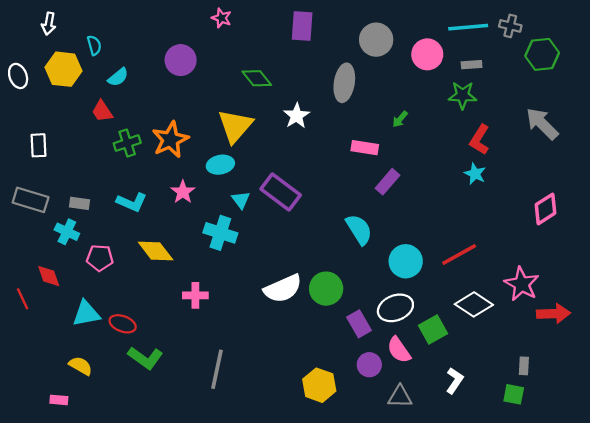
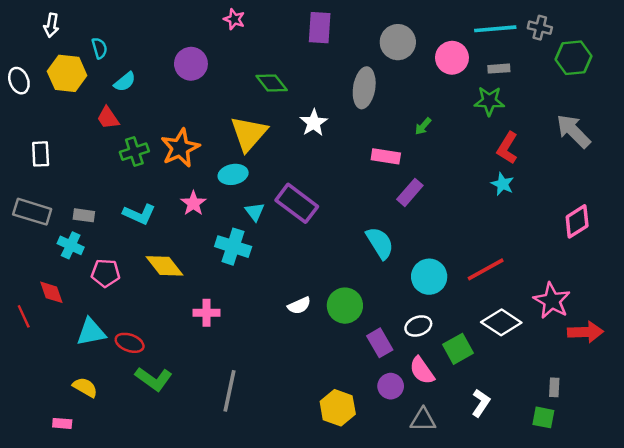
white semicircle: (283, 289) -> (299, 306), size x0.6
white ellipse: (395, 308) -> (418, 326), size x0.7

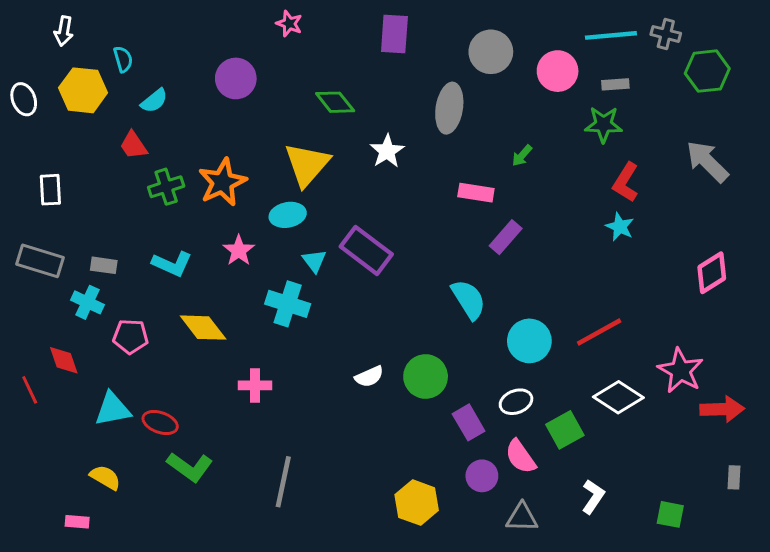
gray rectangle: (554, 387) -> (734, 477), moved

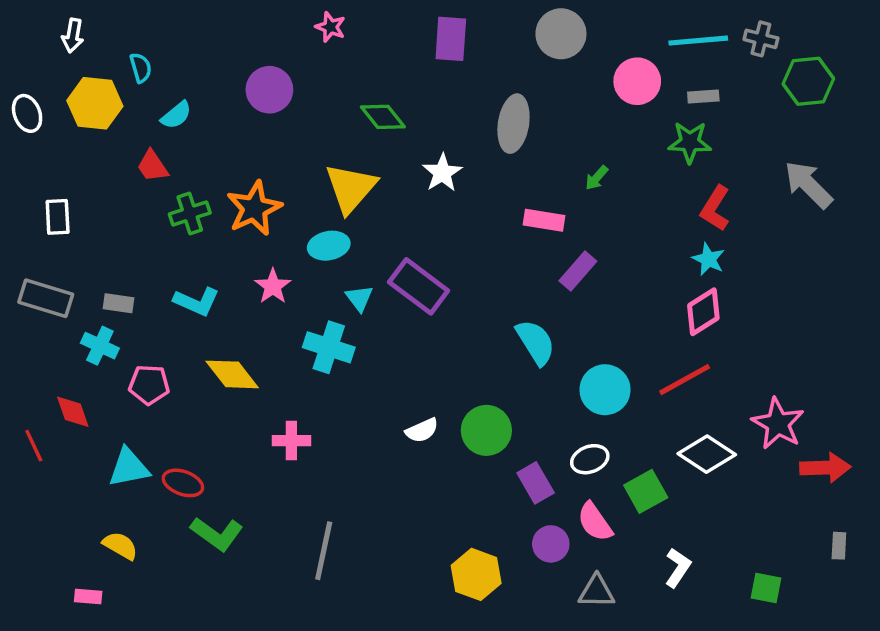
gray circle: (491, 52) -> (561, 34), moved
pink diamond: (712, 273) -> (703, 312), moved

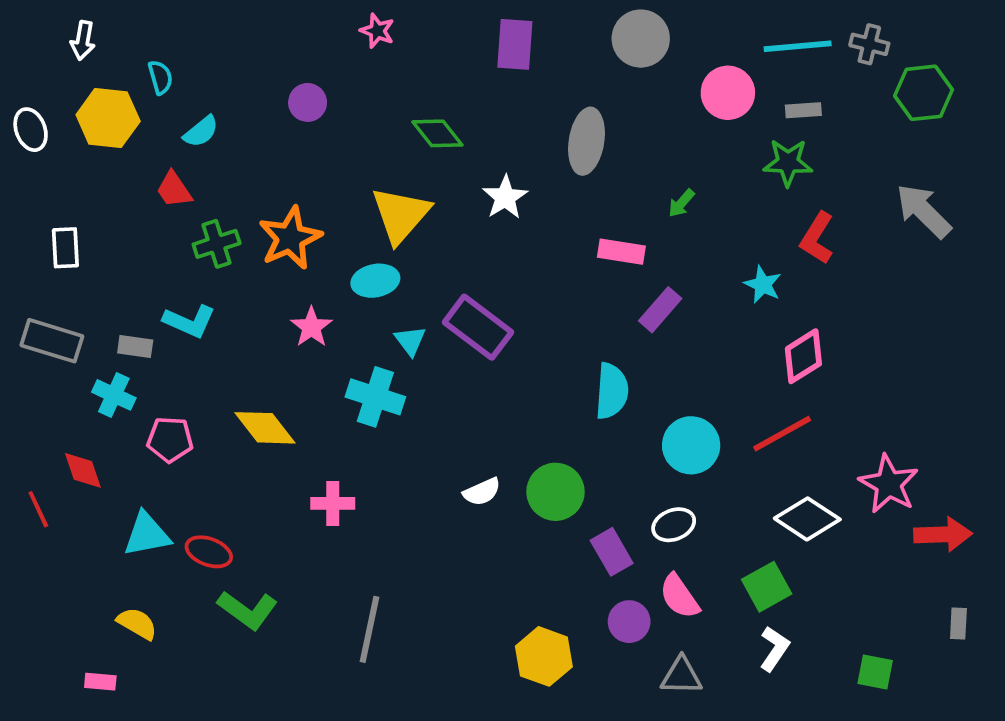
purple circle: (269, 90) -> (308, 102), size x0.7
cyan star: (708, 259) -> (763, 285), moved
cyan L-shape: (197, 302) -> (189, 321), moved
cyan semicircle: (536, 342) -> (612, 391), turned 36
green square: (646, 491) -> (767, 587), moved

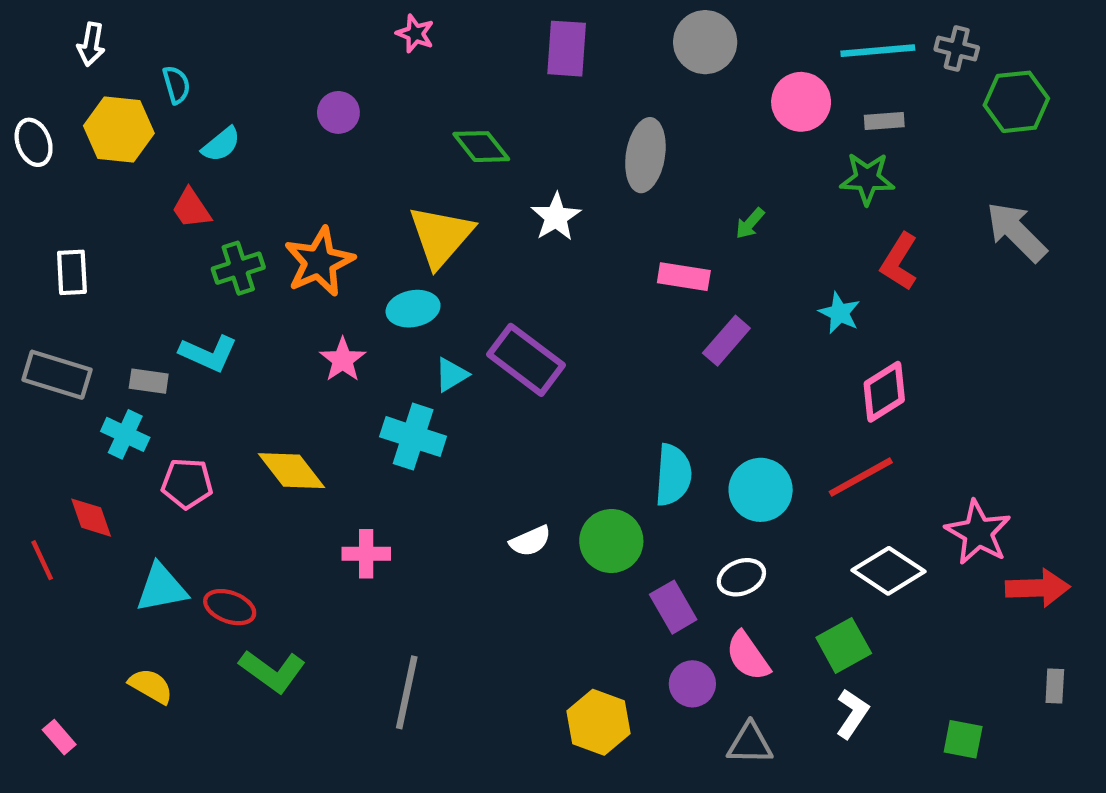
cyan triangle: (410, 341) -> (451, 375), turned 36
cyan semicircle: (612, 391) -> (673, 475), moved
pink rectangle: (100, 682) -> (59, 737), moved, turned 44

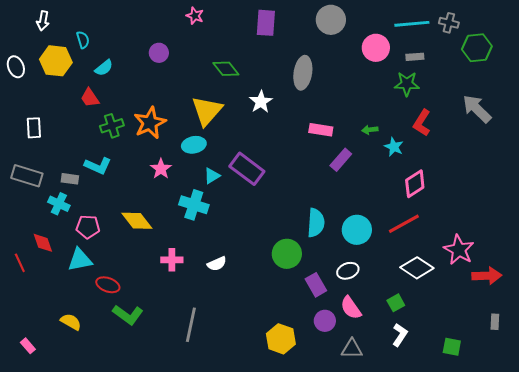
green arrow: (750, 223) -> (370, 130), moved, turned 42
white semicircle: (530, 541) -> (217, 264), moved
cyan triangle: (161, 588) -> (80, 260), moved
green square: (844, 645) -> (396, 303), size x0.7

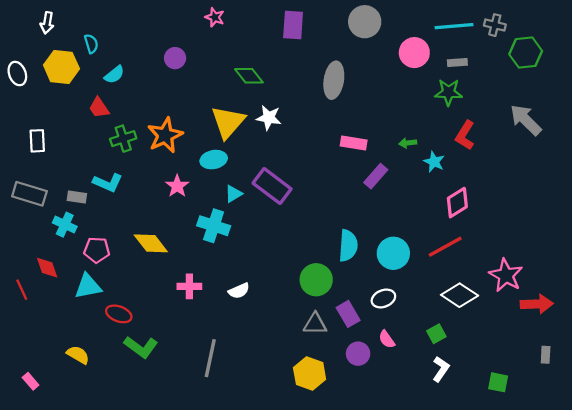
white star: (261, 102) -> (269, 118), moved, turned -30
pink semicircle: (351, 308) -> (387, 339), size x0.7
gray triangle: (352, 349) -> (315, 324), moved

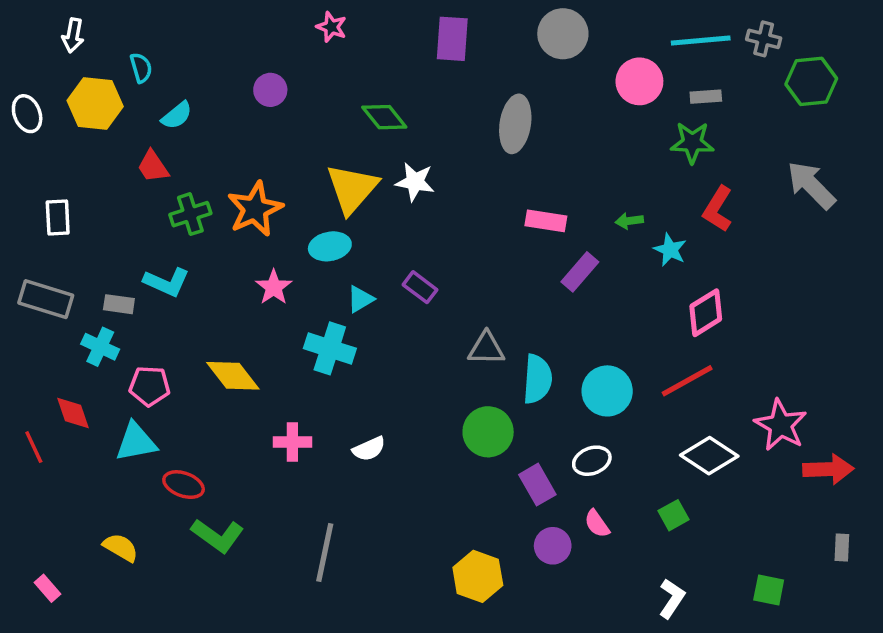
purple rectangle: (272, 186) -> (420, 287), size x0.6
gray triangle: (315, 324) -> (486, 348), moved
white L-shape: (441, 369) -> (672, 599), moved

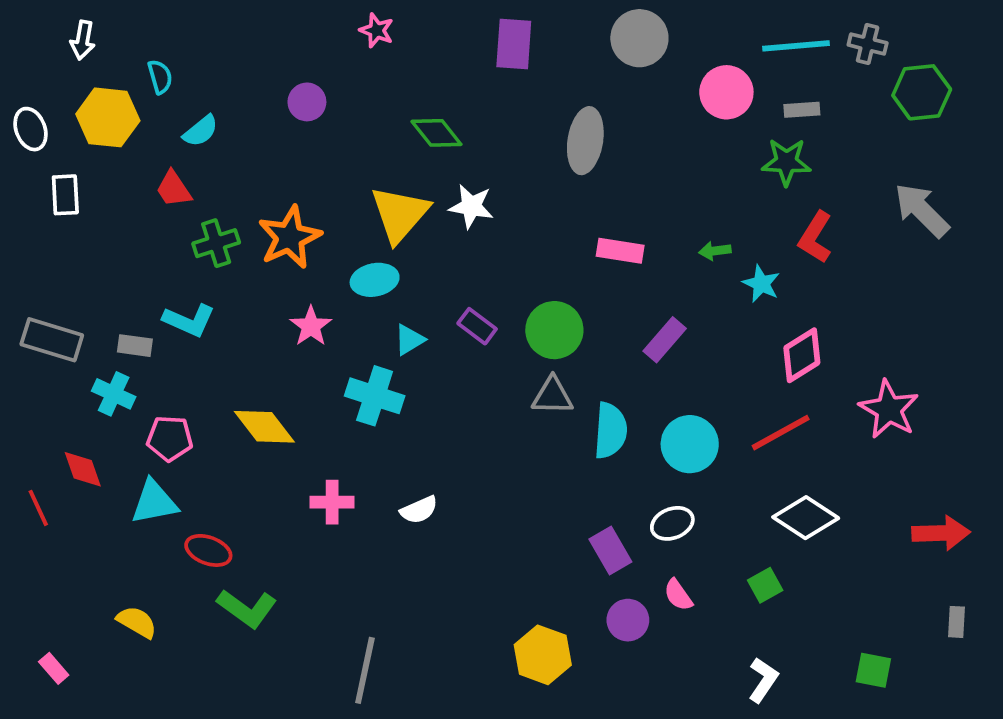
white rectangle: (58, 217) -> (65, 195), moved
purple rectangle: (580, 272) -> (665, 340), moved
pink star: (781, 425) -> (889, 409), moved
green circle: (488, 432) -> (554, 330), moved
gray line: (325, 553) -> (365, 670), moved

